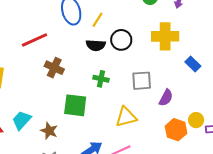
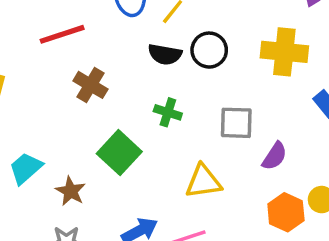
green square: (75, 105) -> (119, 153), turned 30

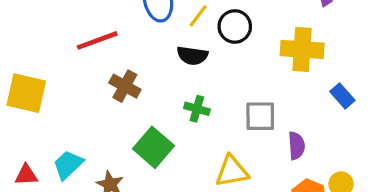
black circle: (209, 50) -> (235, 26), moved
purple semicircle: (275, 156) -> (296, 146), turned -36

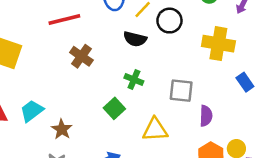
green square: (153, 147) -> (114, 108), moved, size x0.7

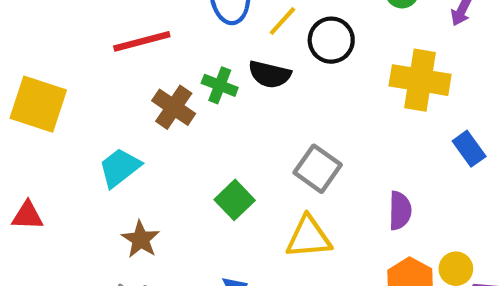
green cross: (134, 80) -> (220, 85), moved
gray square: (181, 91) -> (318, 169), moved, turned 30
cyan trapezoid: (32, 111) -> (120, 168), moved

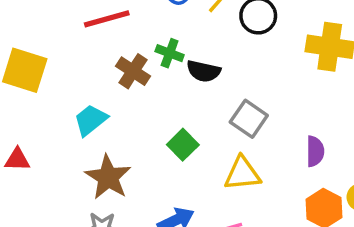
black semicircle: (270, 74) -> (204, 71), moved
brown star: (141, 239) -> (108, 177), size x1.5

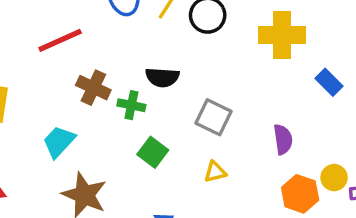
green cross: (170, 53) -> (131, 105), moved
yellow triangle: (242, 174) -> (215, 172), size x0.6

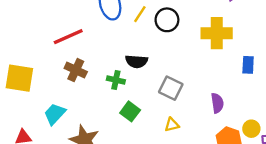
blue rectangle: (329, 82) -> (248, 65), turned 48
brown cross: (93, 88) -> (76, 70), moved
cyan trapezoid: (59, 142) -> (55, 114), moved

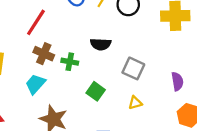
red line: (68, 37) -> (36, 22), turned -32
green cross: (116, 80) -> (70, 62), moved
cyan trapezoid: (55, 114) -> (35, 84), moved

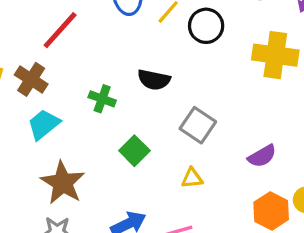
brown cross: (44, 54) -> (31, 79), moved
purple semicircle: (177, 81) -> (262, 156), turned 60

